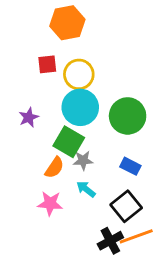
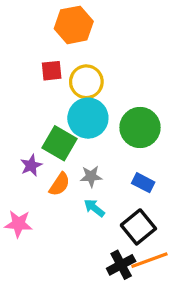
purple star: (29, 117) -> (31, 165), moved
green square: (69, 142) -> (60, 143), moved
pink star: (50, 203) -> (18, 224), moved

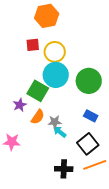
gray star: (91, 176) -> (55, 122), moved
black cross: (121, 265) -> (64, 169), moved, turned 30

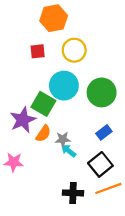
yellow circle: (55, 52) -> (74, 50), moved
purple star: (20, 105) -> (23, 120), size x1.6
blue rectangle: (91, 116) -> (104, 132), turned -64

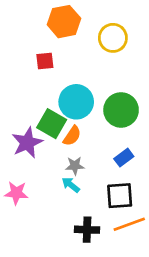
yellow circle: (74, 50) -> (113, 38), moved
orange semicircle: (43, 134) -> (72, 136), moved
cyan arrow: (68, 151) -> (71, 185), moved
black square: (100, 164) -> (120, 196), turned 35

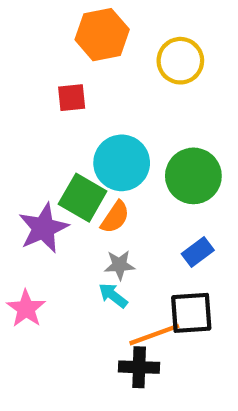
pink star: (16, 193) -> (26, 308), turned 30
orange line: (129, 224) -> (154, 335), moved

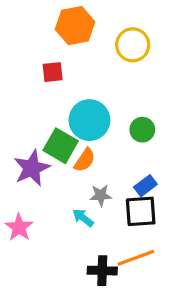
green circle: (193, 176) -> (142, 130), size x0.6
gray star: (119, 265) -> (101, 195), moved
black square: (191, 313) -> (141, 211), moved
orange line: (154, 335) -> (136, 258), moved

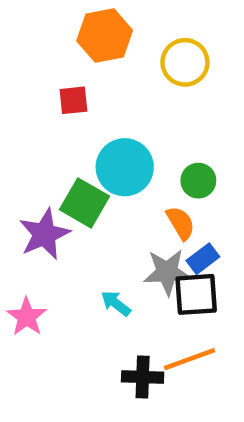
orange semicircle: (85, 160) -> (181, 223), moved, turned -65
gray star: (101, 195) -> (167, 272), moved, size x1.5

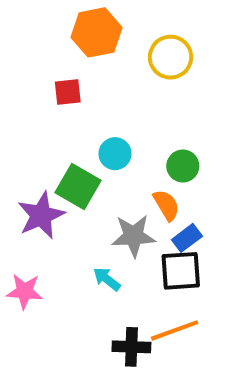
cyan circle: (125, 167) -> (115, 154), size x0.6
gray star: (167, 272) -> (134, 236), moved
pink star: (27, 317) -> (25, 291), turned -30

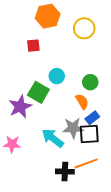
gray star: (134, 236) -> (73, 128), moved
cyan arrow: (107, 279) -> (53, 138), size x1.6

